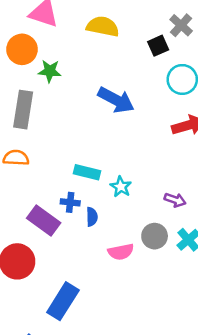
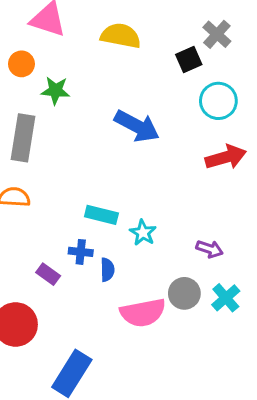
orange circle: (22, 49) -> (21, 64), size x0.7
purple rectangle: (44, 220) -> (48, 274), size x0.6
pink semicircle: (121, 252) -> (143, 313), size x1.4

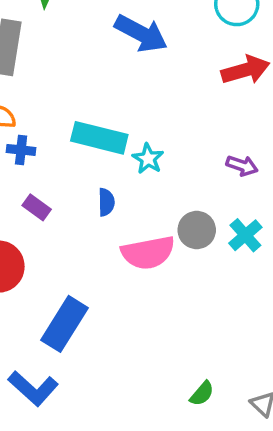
cyan rectangle: (101, 215) -> (99, 138), size x1.4
purple arrow: (210, 249) -> (242, 166), moved
blue cross: (81, 252) -> (21, 150), moved

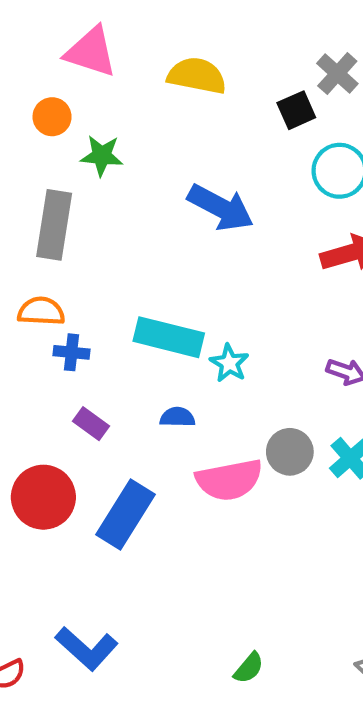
blue semicircle: (106, 202) -> (177, 417), turned -88
blue rectangle: (65, 324) -> (126, 514), moved
green semicircle: (202, 394) -> (249, 668), moved

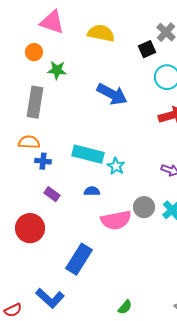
blue rectangle: (126, 514) -> (79, 259), moved

